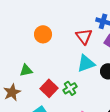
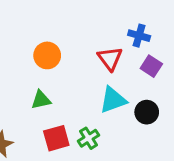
green triangle: (26, 70) -> (41, 100), moved
red square: (49, 88) -> (56, 138), turned 30

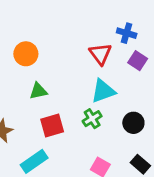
orange circle: (47, 55) -> (26, 54), moved
black circle: (147, 112) -> (133, 123), moved
green cross: (89, 138) -> (92, 119), moved

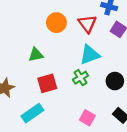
orange circle: (26, 54) -> (56, 23), moved

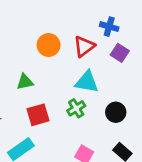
red triangle: (87, 24) -> (84, 46), turned 30
cyan triangle: (90, 55) -> (87, 82), turned 30

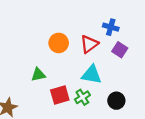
red square: (38, 115) -> (60, 95), moved

